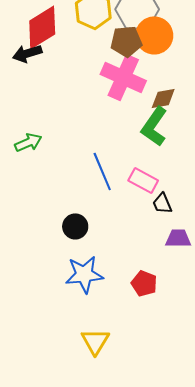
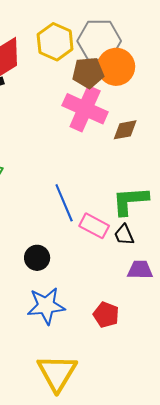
green L-shape: (154, 126) -> (130, 201), moved, turned 51
pink rectangle: (143, 180) -> (94, 226), moved
yellow triangle: (95, 341) -> (57, 373), size x1.4

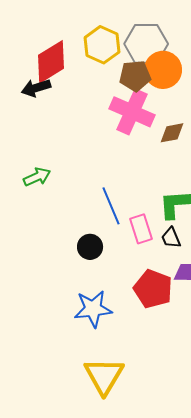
pink rectangle: (94, 226) -> (141, 229), turned 44
black circle: (37, 258) -> (90, 247), moved
red pentagon: (106, 315) -> (153, 289), moved, size x1.5

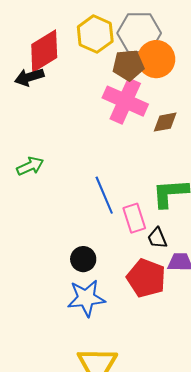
black trapezoid: (171, 238) -> (157, 238), moved
black circle: (90, 247) -> (83, 259), moved

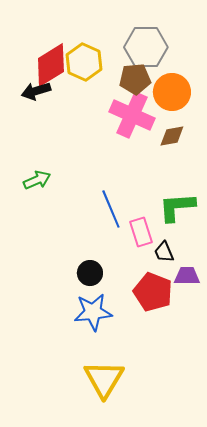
yellow hexagon: (95, 34) -> (84, 62), moved
orange circle: (156, 59) -> (172, 92), moved

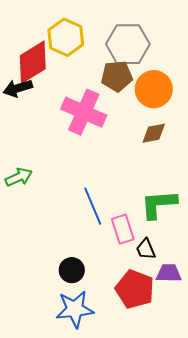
yellow hexagon: (84, 62) -> (66, 37), moved
pink cross: (132, 115) -> (84, 112), moved

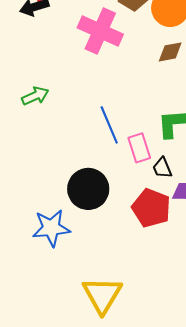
black circle: (72, 270) -> (88, 189), size x1.6
blue star: (75, 309) -> (51, 228), moved

